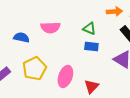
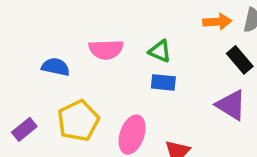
green triangle: (89, 28) -> (160, 51), moved
blue rectangle: (91, 46) -> (163, 82), moved

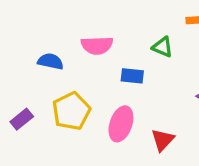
green triangle: (160, 51) -> (163, 47), moved
blue rectangle: (163, 82) -> (132, 76), moved

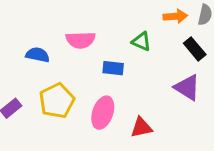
red triangle: (163, 140) -> (141, 127), turned 35

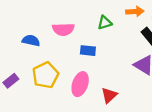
green triangle: (141, 41) -> (105, 23), moved, turned -40
red triangle: (141, 127) -> (109, 95), turned -30

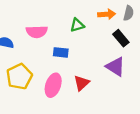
red triangle: (109, 95) -> (82, 83), moved

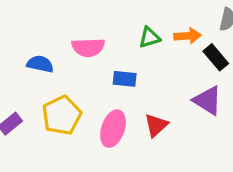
orange arrow: (107, 14) -> (188, 36), moved

